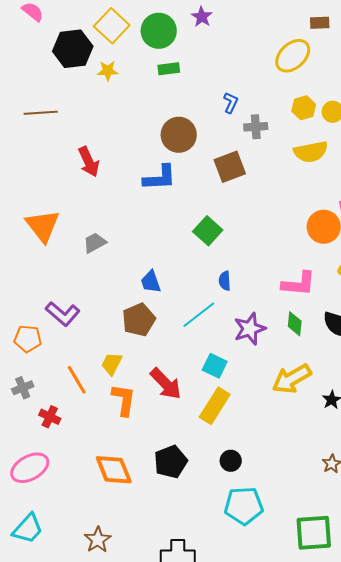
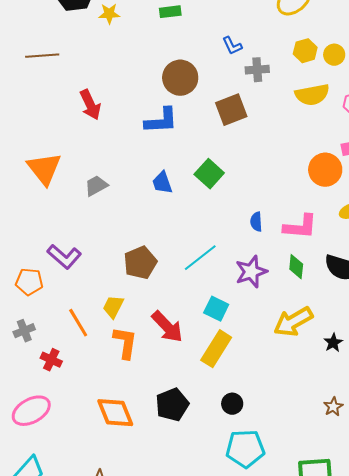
blue L-shape: (231, 103) -> (232, 46), turned 130
blue semicircle: (225, 281) -> (256, 222), moved
blue trapezoid: (151, 282) -> (162, 183), moved

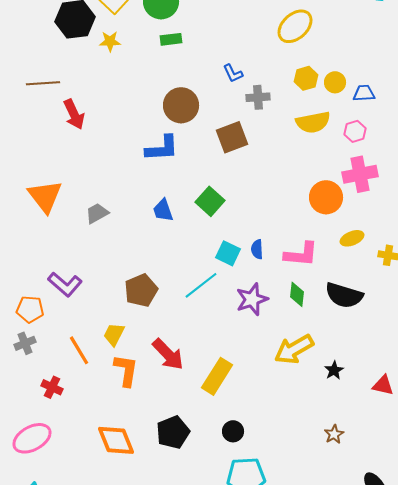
red arrow: (90, 105) -> (74, 114), moved
cyan square: (216, 309) -> (228, 253), moved
gray cross: (24, 331) -> (25, 343), moved

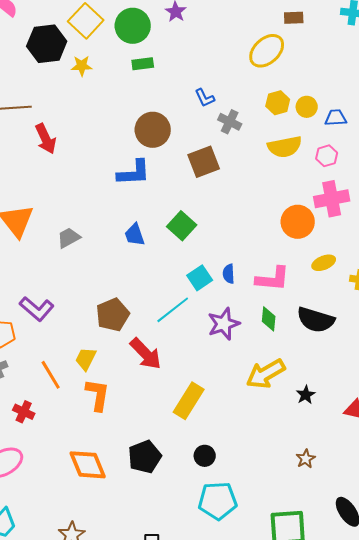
gray cross: (258, 97) -> (230, 122), turned 30
cyan square: (228, 253) -> (200, 278), turned 30
red arrow: (168, 354) -> (146, 354), moved

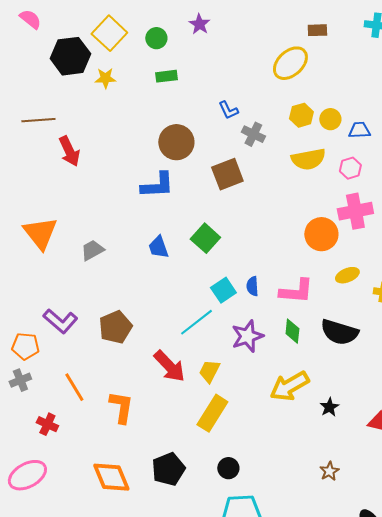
green circle: (133, 26) -> (156, 38), size x0.6
brown pentagon: (113, 315) -> (115, 327), moved
yellow trapezoid: (86, 359) -> (209, 371), moved

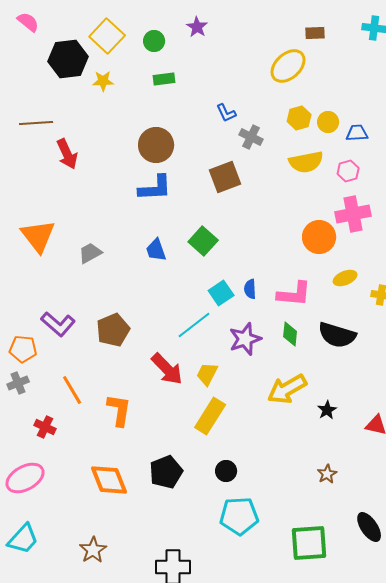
brown circle: (176, 142) -> (156, 145), moved

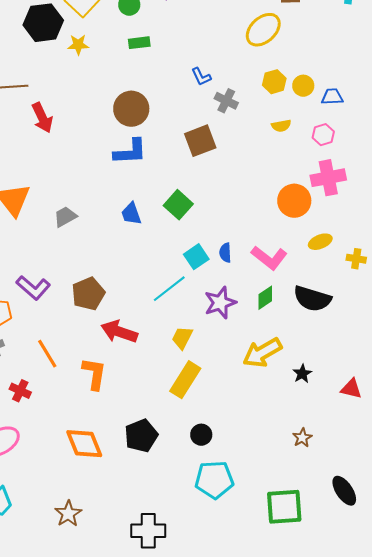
yellow semicircle: (306, 162) -> (281, 126), size x0.6
pink L-shape: (294, 294) -> (269, 258), turned 33
green diamond: (290, 334) -> (265, 298), turned 50
red arrow: (167, 369) -> (119, 332), moved, turned 153

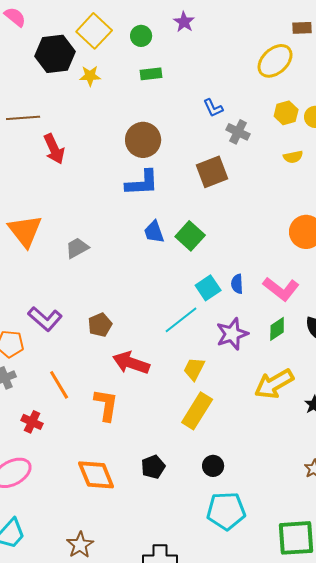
blue trapezoid: (131, 214) -> (154, 232), moved
brown pentagon: (88, 294) -> (100, 325), size x0.7
black pentagon: (141, 436) -> (153, 467), size x0.7

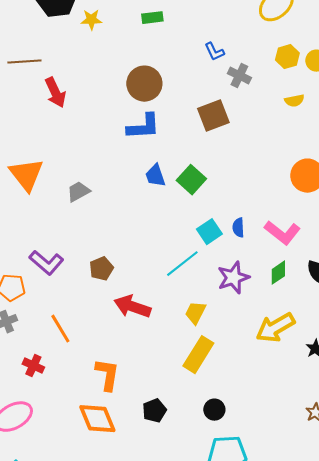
orange L-shape: (106, 405) -> (107, 375), moved

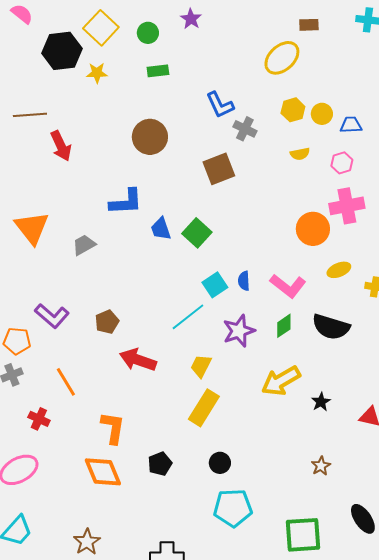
blue L-shape: (214, 52) -> (220, 105), size x1.4
blue L-shape: (143, 127) -> (126, 202), moved

